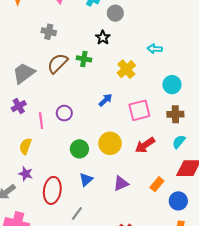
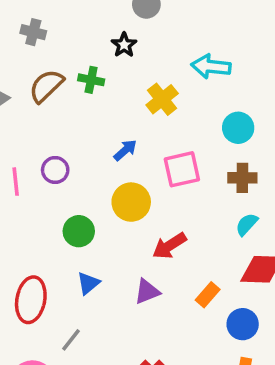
cyan arrow: (155, 49) -> (211, 66), size x1.5
yellow circle: (110, 143) -> (131, 202), moved
red arrow: (145, 145) -> (169, 246), moved

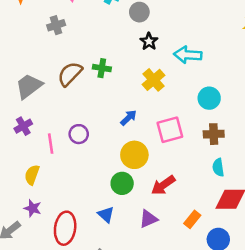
gray cross: (33, 32) -> (56, 25), moved, turned -30
black star: (124, 45) -> (149, 41), moved
cyan semicircle: (247, 224) -> (218, 167), turned -48
green circle: (79, 231) -> (122, 183), moved
blue triangle: (88, 283) -> (106, 215), turned -36

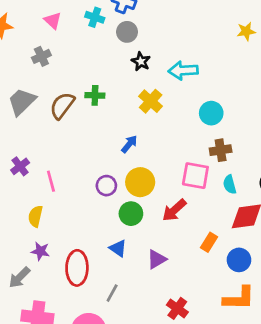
gray trapezoid: (29, 86) -> (22, 102), moved
pink square: (170, 130) -> (195, 176), moved, turned 32
purple circle: (79, 134) -> (106, 186), moved
purple triangle: (148, 219) -> (157, 259), moved

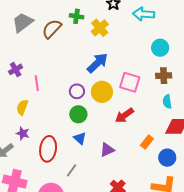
green cross: (95, 95) -> (77, 16), moved
yellow cross: (151, 101) -> (100, 28), moved
blue arrow: (129, 144) -> (97, 63), size x1.6
pink square: (195, 176) -> (130, 82), moved
green circle: (131, 214) -> (78, 114), moved

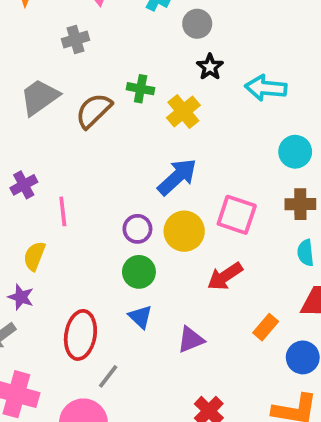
purple star: (23, 133) -> (21, 297), moved
gray line: (71, 170) -> (108, 376), moved

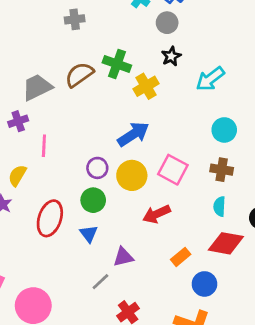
cyan arrow: (266, 88) -> (210, 79), turned -52
green cross: (141, 89) -> (117, 64), size x1.4
gray trapezoid: (40, 97) -> (37, 87), moved
red ellipse: (80, 335) -> (50, 218), moved
gray line: (108, 376) -> (100, 282), moved

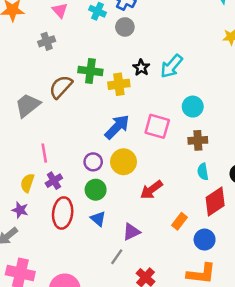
black star: (171, 56) -> (141, 68), moved
yellow cross: (146, 86) -> (119, 84), turned 35
purple cross: (18, 121) -> (54, 181), moved
pink square: (173, 170) -> (157, 126), moved
red diamond: (226, 243) -> (215, 201), turned -32

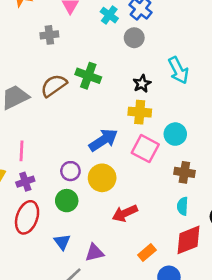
cyan arrow: (172, 66) -> (178, 70), moved, turned -80
yellow cross: (119, 84) -> (140, 112), moved
cyan circle: (193, 107) -> (175, 134), moved
blue triangle: (98, 219) -> (62, 242), moved

